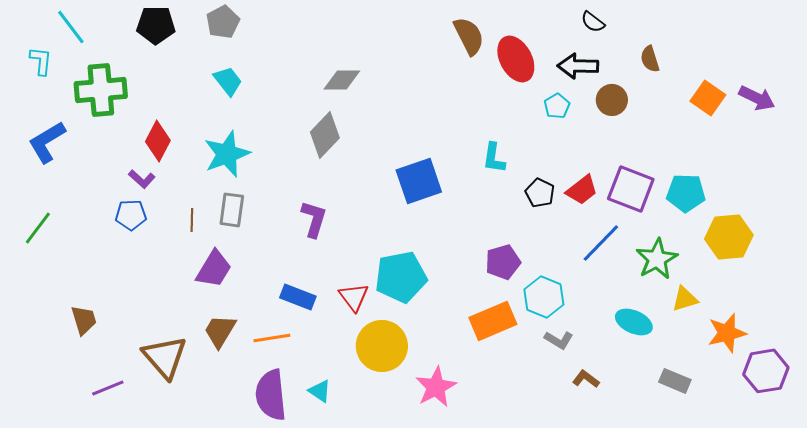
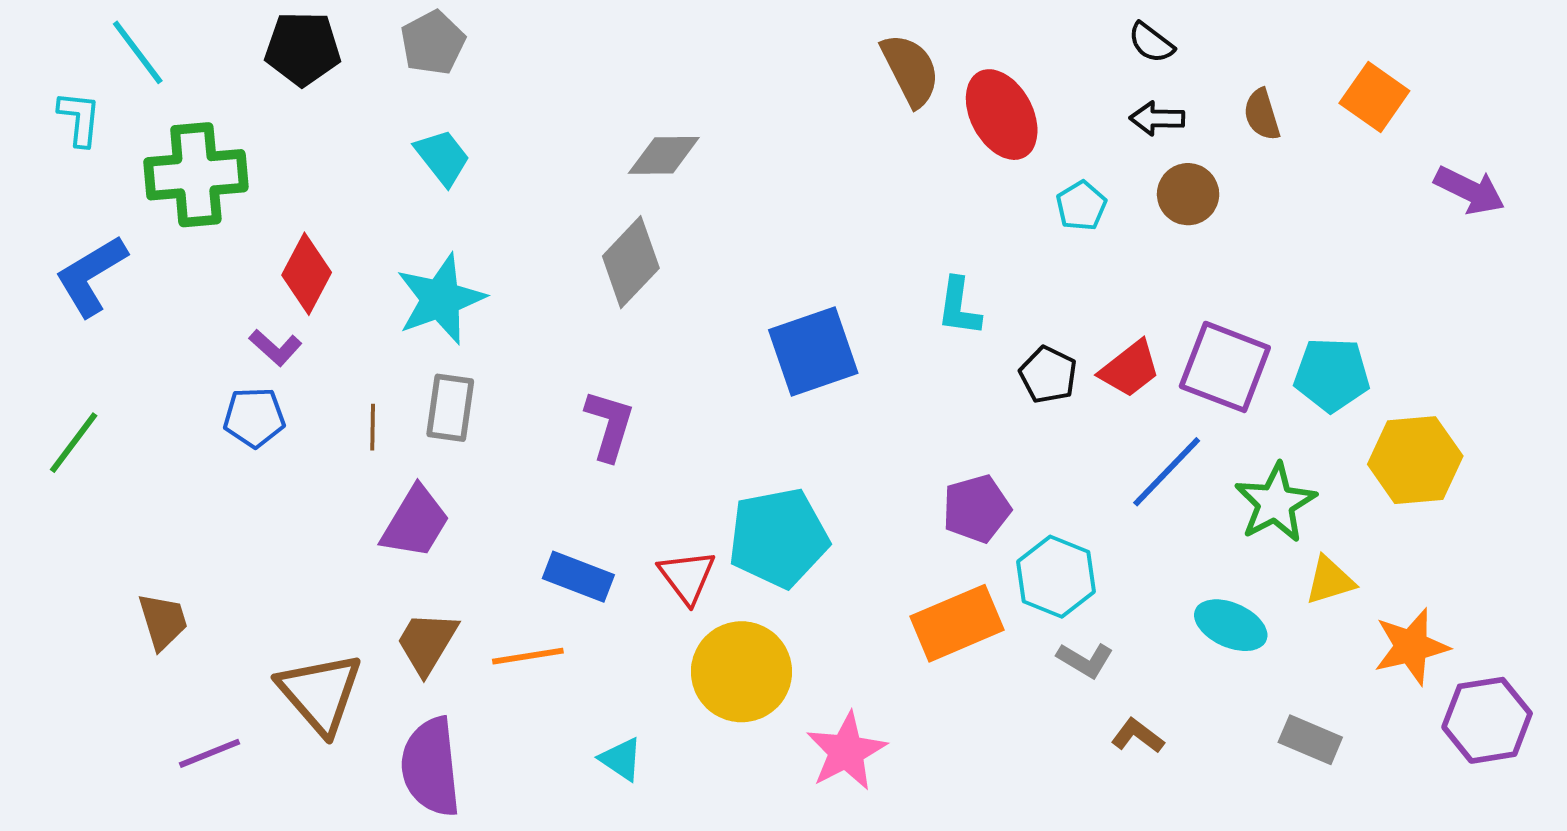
black arrow: (578, 66) -> (1157, 118), moved, size x0.7
orange square: (708, 98) -> (1374, 97), moved
purple semicircle: (271, 395) -> (431, 767), moved

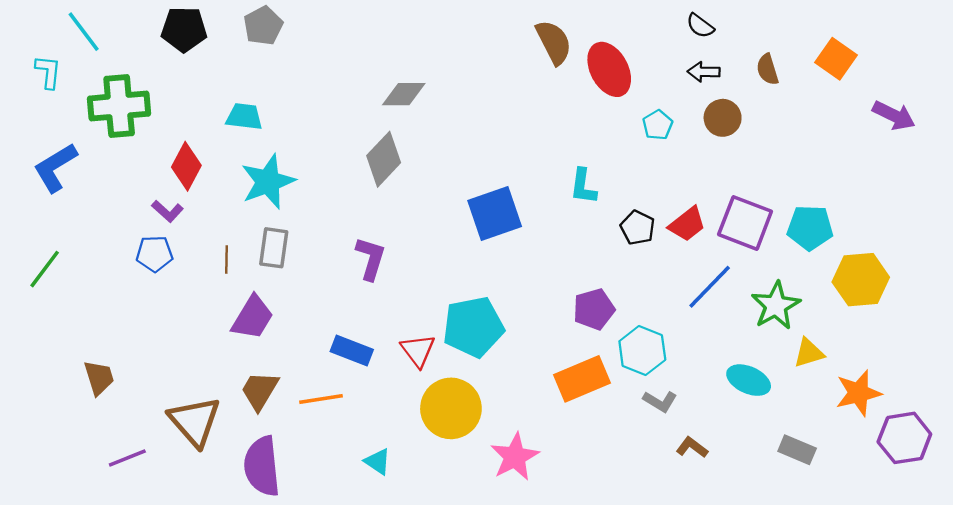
cyan trapezoid: (442, 157) -> (244, 117), moved, turned -45

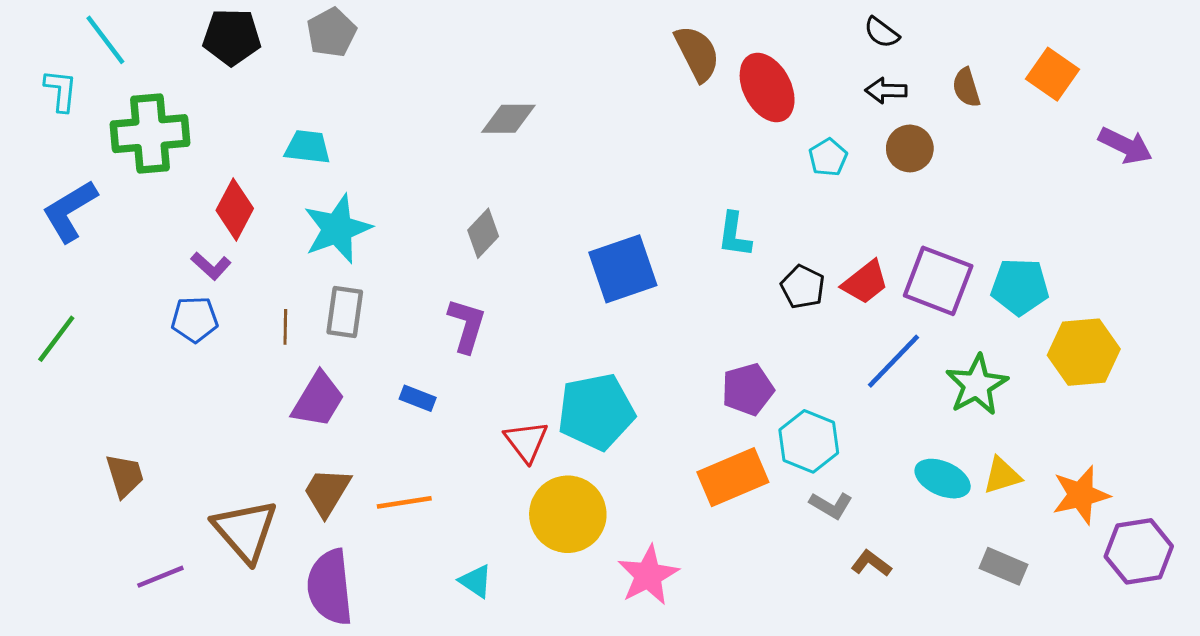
gray diamond: (384, 159) -> (483, 233), moved, size x0.7
blue rectangle: (352, 351) -> (418, 398), moved, size x0.7
yellow triangle: (809, 353) -> (1002, 476), moved

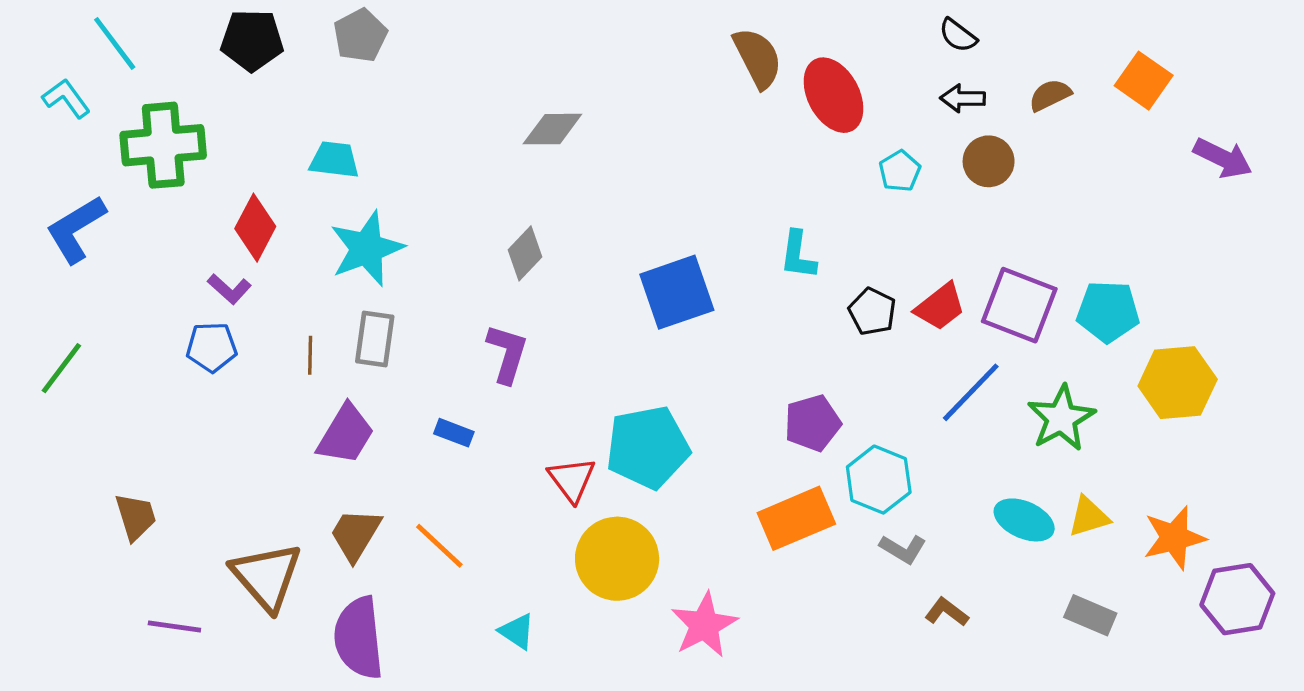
brown semicircle: (966, 88) -> (1050, 95), turned 81
cyan L-shape: (61, 90) -> (66, 98), turned -42
orange line: (404, 502) -> (439, 546), turned 52
purple line: (160, 577) -> (174, 627), turned 30

